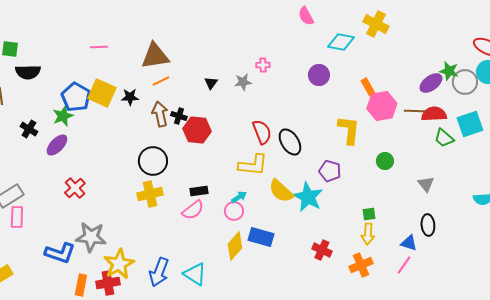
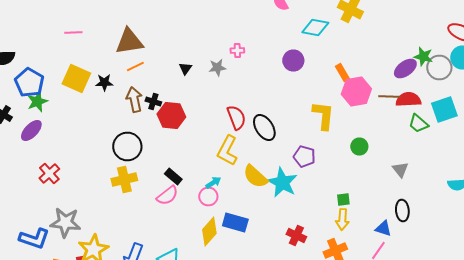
blue pentagon: (76, 97) -> (29, 82), moved
yellow L-shape: (253, 165) -> (227, 150), turned 112
black rectangle: (199, 191) -> (173, 176), turned 48

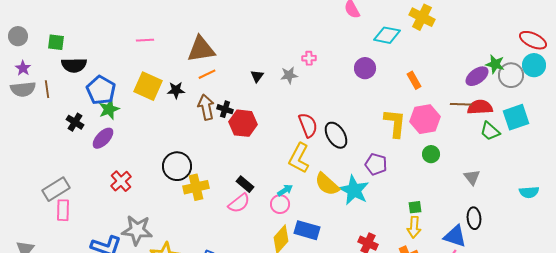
pink hexagon: (356, 92) -> (425, 119), moved
black circle: (127, 146) -> (177, 166), moved
blue triangle: (383, 228) -> (455, 236), size x1.4

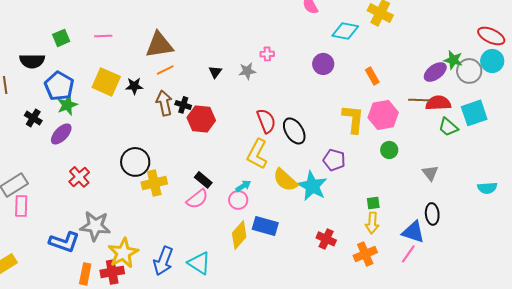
green square: (56, 42) -> (61, 38), moved, turned -30

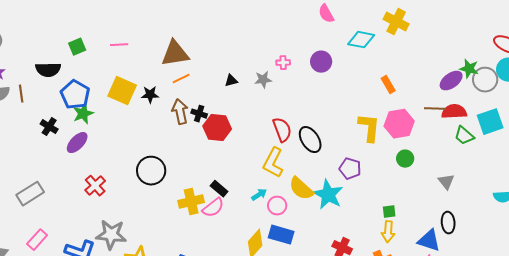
purple circle: (323, 64) -> (321, 62), moved
black triangle: (215, 72) -> (231, 81), turned 40
yellow cross: (154, 183) -> (191, 202), moved
pink circle: (238, 200) -> (277, 206), moved
pink rectangle: (21, 206) -> (37, 240), moved, turned 40

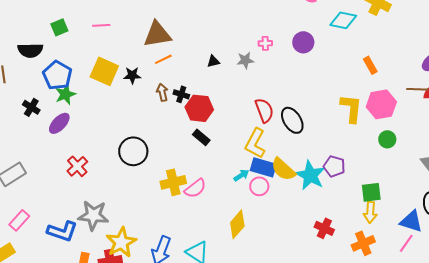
brown arrow: (180, 112) -> (162, 92), size x0.7
purple pentagon: (350, 169) -> (334, 166), moved
black rectangle: (219, 189) -> (201, 137), moved
green square: (389, 212) -> (371, 192), size x1.5
blue rectangle: (281, 235) -> (263, 167), moved

